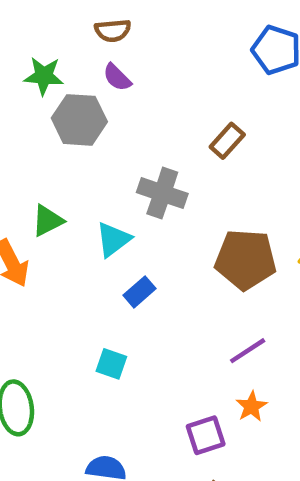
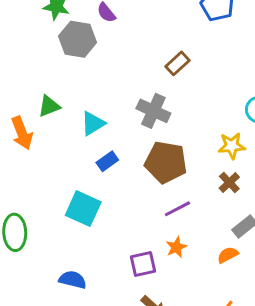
gray cross: (162, 193) -> (153, 111), moved
brown pentagon: (246, 260) -> (166, 162), moved
cyan square: (111, 364) -> (83, 209), size x1.6

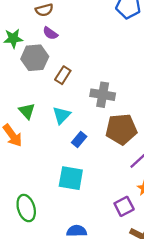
brown rectangle: (178, 63) -> (63, 75), moved
green triangle: (49, 106) -> (27, 111), turned -36

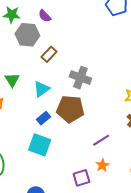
brown pentagon: (121, 129) -> (70, 109), moved
blue rectangle: (79, 140) -> (44, 118), moved

